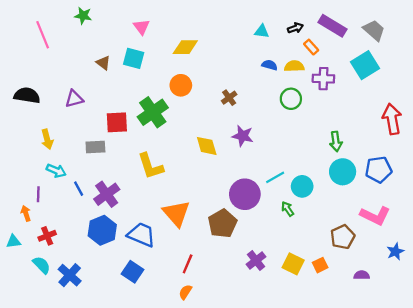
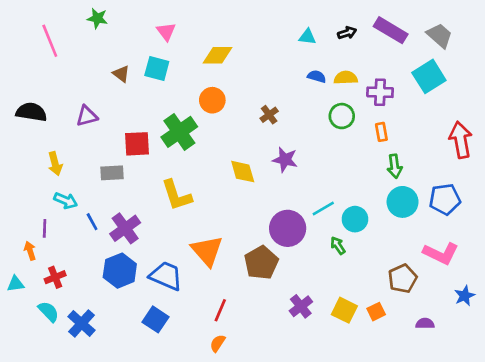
orange rectangle: (311, 47) -> (381, 132), moved, turned 32

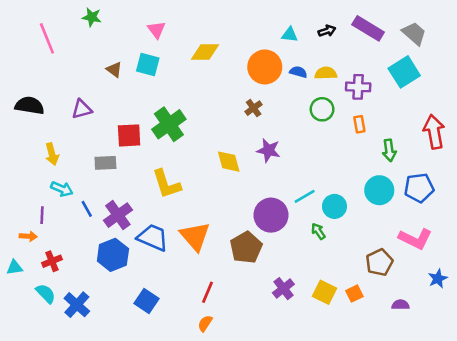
orange circle: (212, 100) -> (265, 67), moved, size x1.4
green arrow: (395, 166) -> (389, 150), moved
orange arrow: (30, 251) -> (28, 236), turned 112
blue trapezoid: (166, 276) -> (153, 238), moved

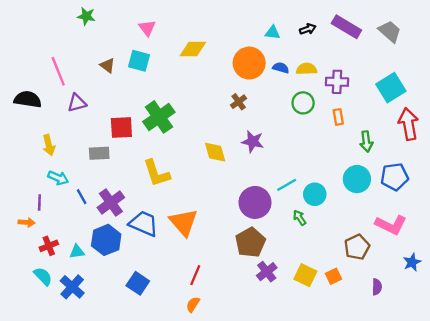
pink line: (47, 38) -> (58, 71), moved
cyan square: (404, 72) -> (391, 88), moved
brown pentagon: (246, 247) -> (250, 242), moved
cyan triangle: (15, 267) -> (77, 252), moved
purple semicircle: (400, 305) -> (377, 287), turned 91

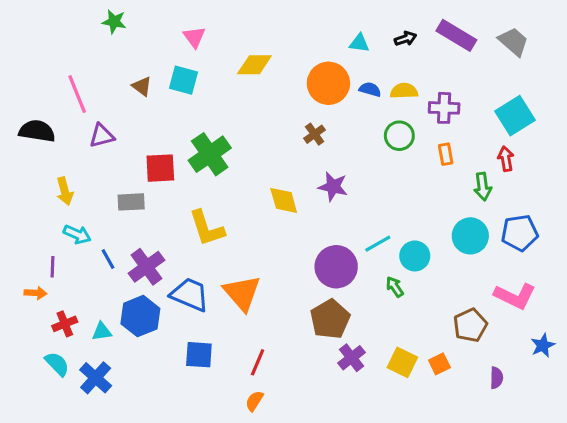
red arrow: (408, 124) -> (506, 159), moved, size x0.6
blue square: (138, 283) -> (199, 355), moved, turned -30

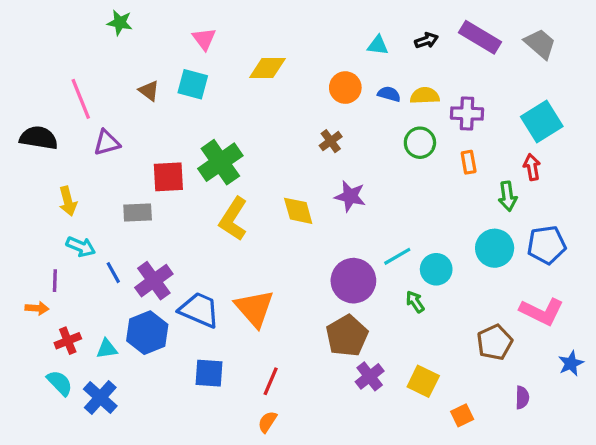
orange circle: (328, 83) -> (345, 88), size x0.7
yellow L-shape: (207, 228) -> (233, 219), moved, turned 51
orange square: (439, 364) -> (462, 415), moved

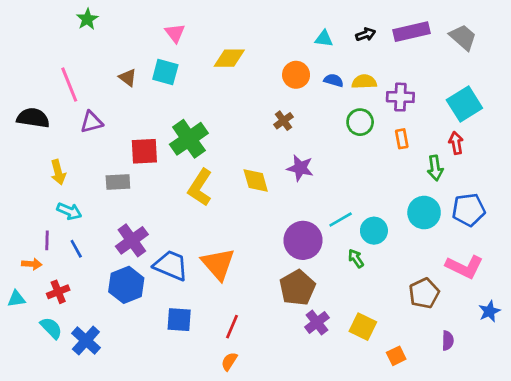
green star: (120, 23) -> (87, 19), moved, turned 30
purple rectangle: (480, 37) -> (412, 32), turned -44
blue line: (113, 273) -> (76, 249), moved
cyan triangle: (107, 349) -> (16, 299), moved

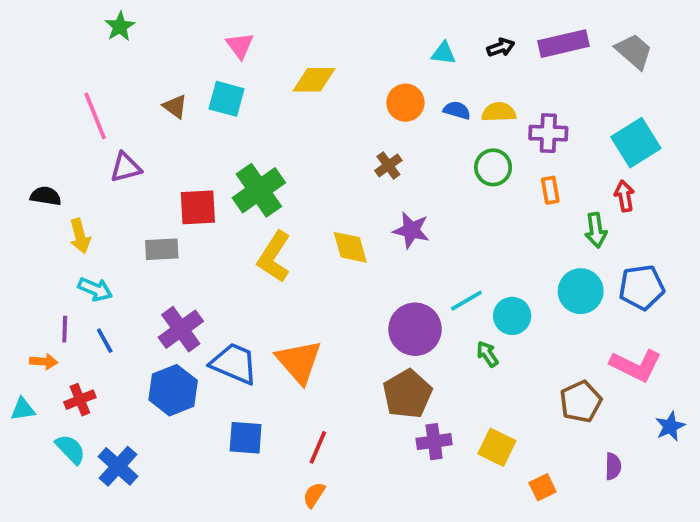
black semicircle: (33, 118) -> (46, 196), moved, size x0.7
purple cross: (317, 322) -> (434, 442), turned 30

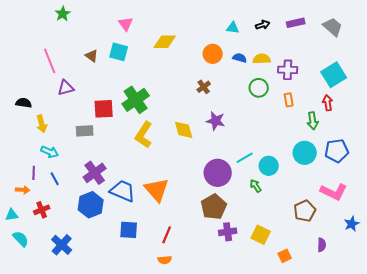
purple rectangle: (564, 44) -> (296, 23), size x0.7
cyan semicircle: (70, 449) -> (21, 239), moved
orange semicircle: (314, 495) -> (165, 260), turned -128

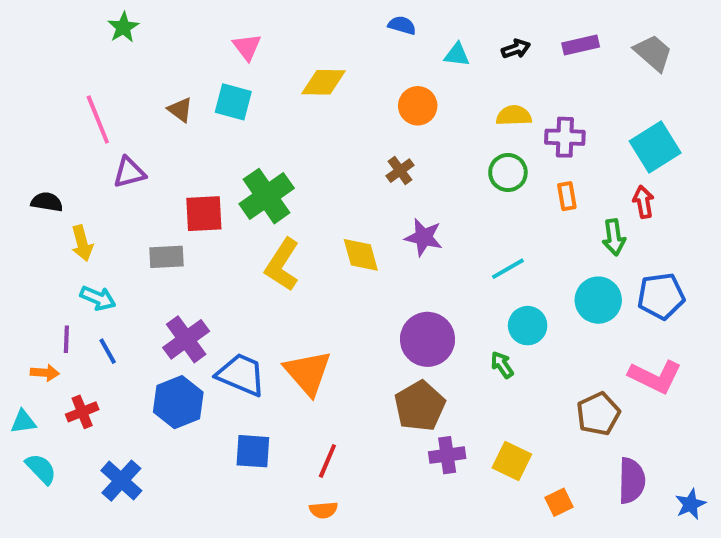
blue semicircle: (240, 58) -> (402, 25), moved
cyan line: (245, 158) -> (508, 269), moved
blue star: (352, 224) -> (690, 504), moved
purple semicircle: (322, 245) -> (632, 481), size x1.6

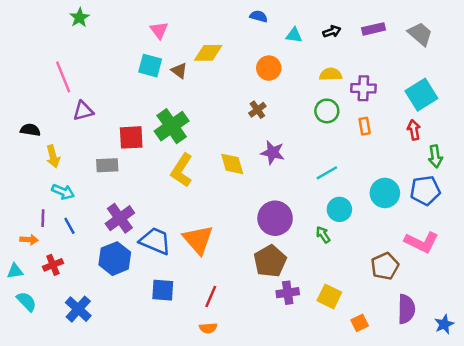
brown triangle: (180, 110) -> (179, 71), moved
green arrow: (614, 237) -> (435, 156), moved

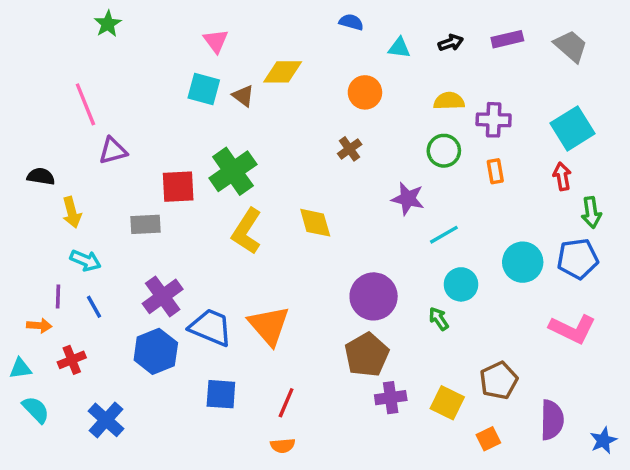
purple star: (273, 153) -> (408, 199), moved
brown pentagon: (385, 266) -> (499, 380), moved

